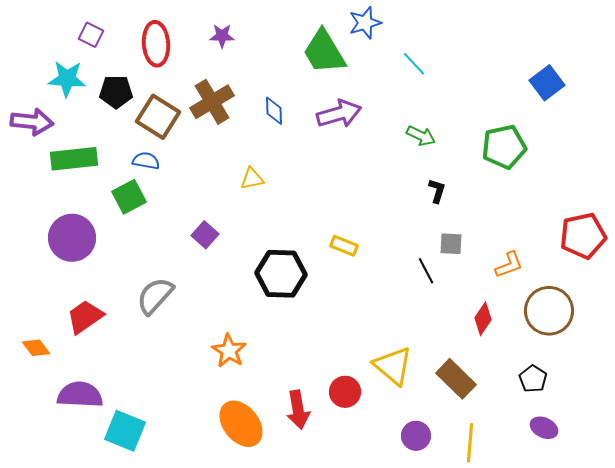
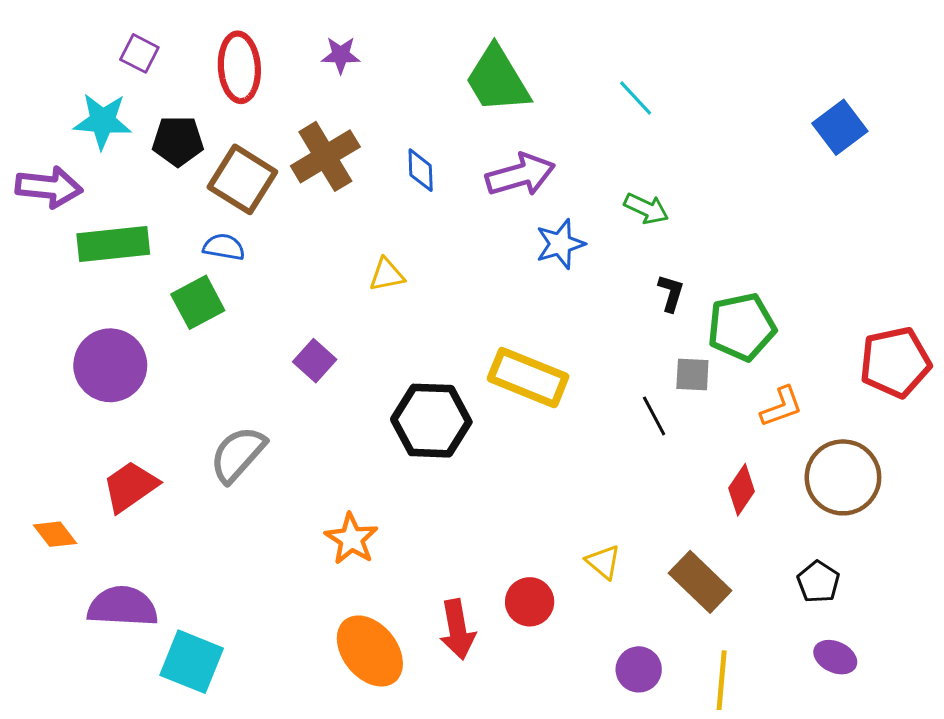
blue star: (365, 23) -> (560, 244), moved
green pentagon: (504, 147) -> (742, 327), moved
yellow rectangle: (344, 246) -> (528, 378), size x1.8
yellow triangle: (393, 366) -> (603, 562), size x0.6

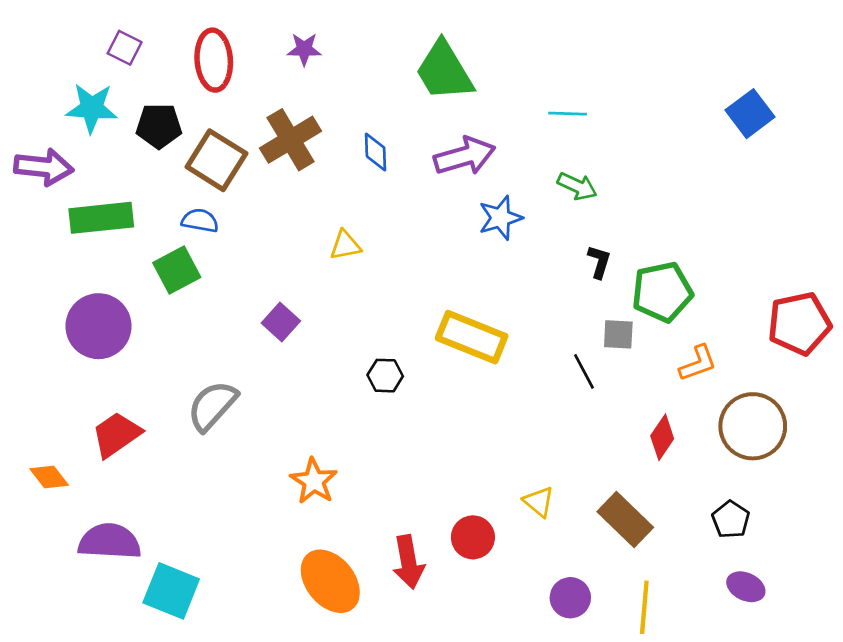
cyan line: (636, 98) -> (568, 114), moved, turned -45
black hexagon: (431, 421) -> (385, 376), size x0.5

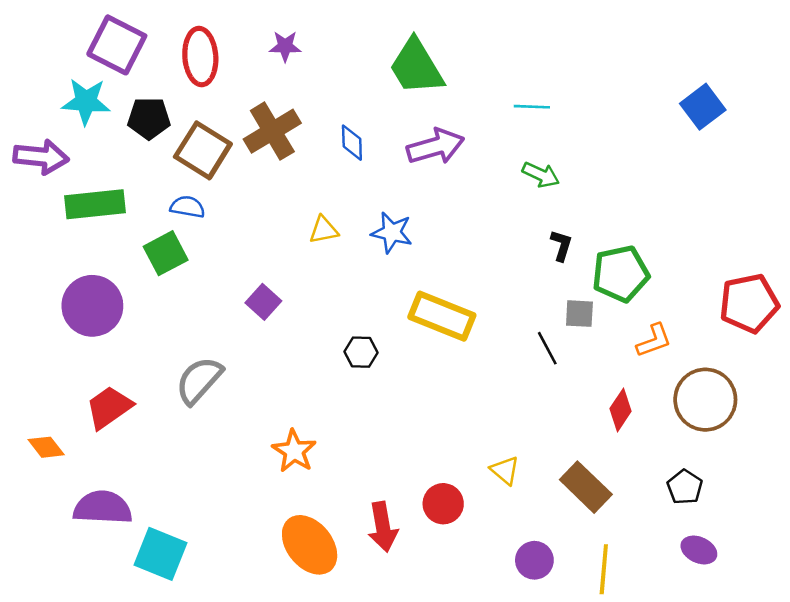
purple square: (125, 48) -> (117, 45), size x1.8
blue star: (500, 218) -> (392, 233), moved, turned 30

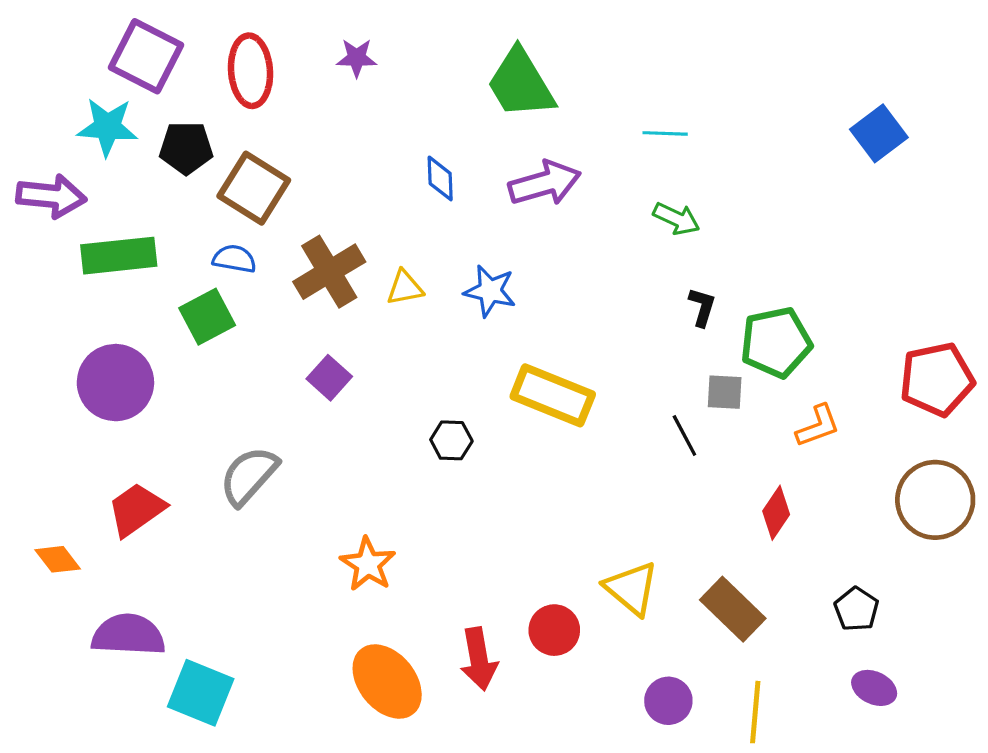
brown cross: (272, 131) -> (329, 272), moved
brown circle: (705, 400) -> (935, 500), moved
yellow triangle: (505, 470) -> (631, 588), size x1.5

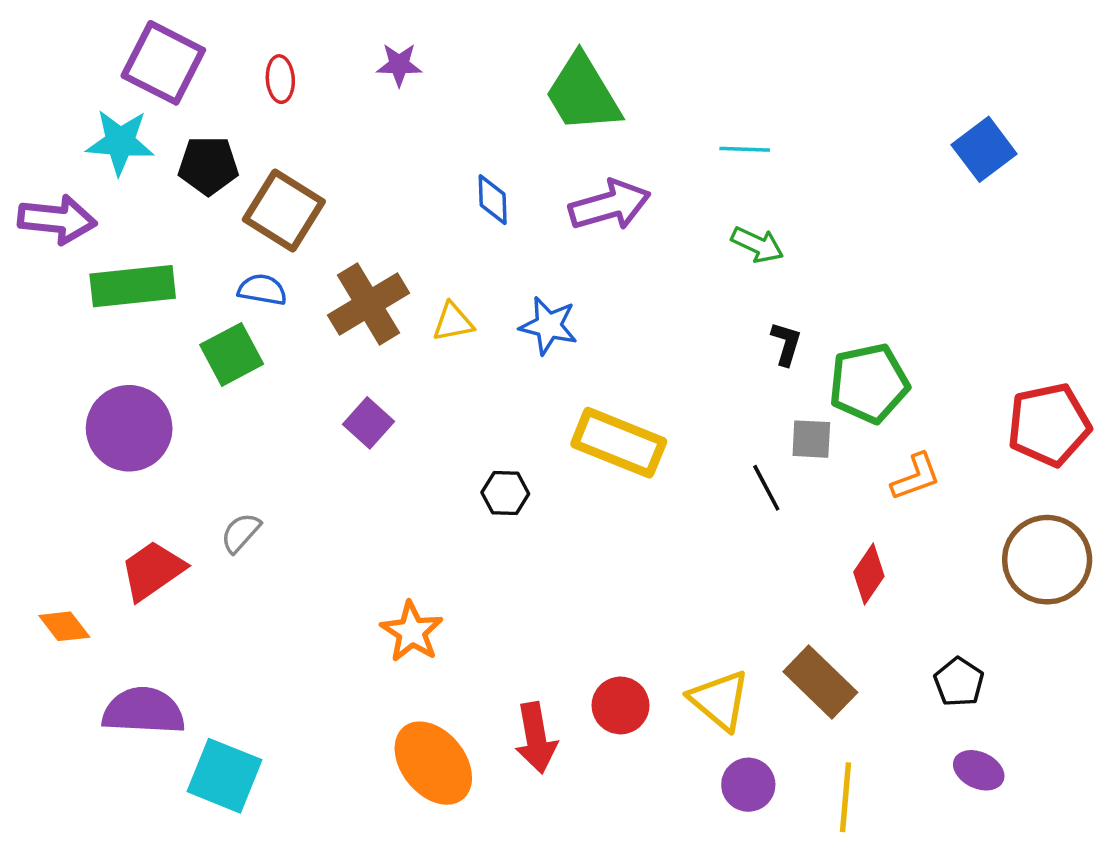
red ellipse: (250, 71) -> (280, 79), size x0.6
gray semicircle: (249, 476) -> (241, 533), moved, size x0.6
yellow triangle: (631, 588) -> (720, 700), moved

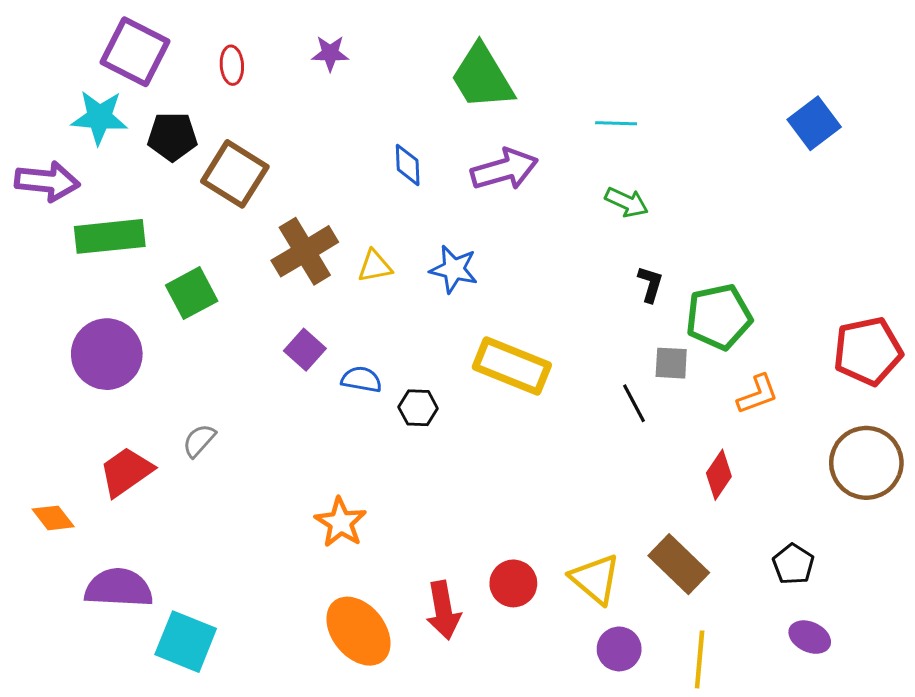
blue semicircle: (262, 290) -> (361, 379), moved

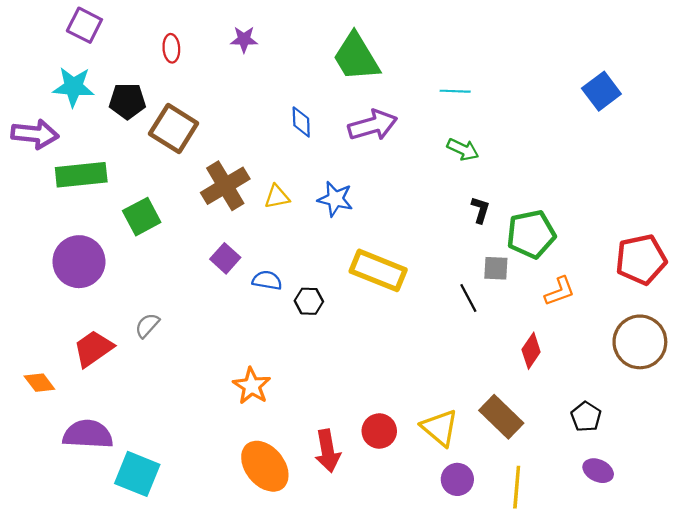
purple square: (135, 52) -> (84, 25), moved, size x0.7

